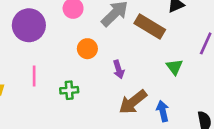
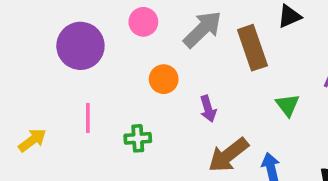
brown rectangle: (150, 27) -> (252, 48), turned 40

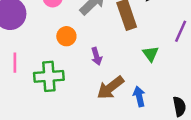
green cross: (138, 138) -> (49, 76), size x1.6

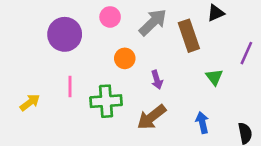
brown arrow: (110, 88) -> (151, 117), moved

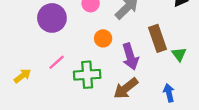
brown rectangle: (189, 36) -> (158, 38), moved
purple arrow: (157, 80) -> (130, 57), size x1.6
pink line: (70, 86) -> (57, 62), turned 48

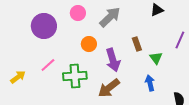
brown rectangle: (158, 38) -> (137, 44), size x0.6
blue arrow: (169, 93) -> (150, 83), moved

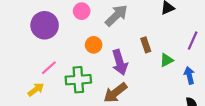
green triangle: (156, 58) -> (166, 60), turned 40
yellow arrow: (18, 77) -> (36, 89), moved
blue arrow: (150, 83) -> (189, 75), moved

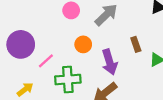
purple circle: (45, 25) -> (21, 44), moved
pink line: (49, 68) -> (46, 61), moved

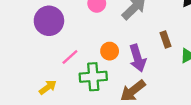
purple circle: (21, 44) -> (49, 21), moved
orange circle: (83, 44) -> (110, 51), moved

